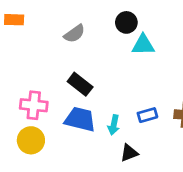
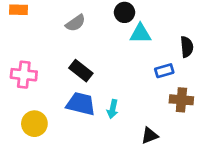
pink cross: (34, 105) -> (24, 75), moved
blue rectangle: (147, 115) -> (164, 71), moved
black triangle: (129, 153) -> (150, 136), moved

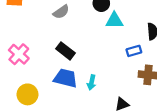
pink cross: (24, 75) -> (19, 54), turned 36

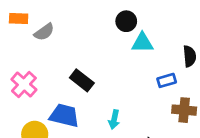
gray semicircle: (61, 12) -> (44, 32), moved
blue trapezoid: (65, 78) -> (64, 115), moved

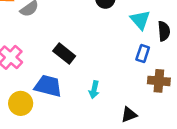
cyan triangle: (142, 43) -> (140, 20), moved, turned 50
blue rectangle: (167, 80) -> (143, 54), turned -56

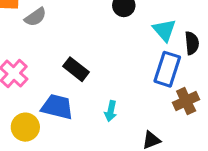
blue rectangle: (143, 54) -> (167, 69), size x1.6
brown cross: (159, 81) -> (186, 101), turned -30

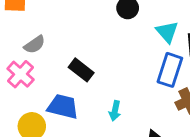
gray semicircle: (35, 17) -> (35, 45), moved

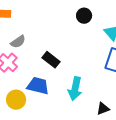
cyan arrow: (115, 111) -> (75, 89), size x1.6

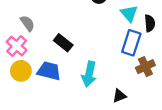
gray semicircle: (18, 42) -> (27, 23), turned -91
yellow circle: (16, 100) -> (21, 71), moved

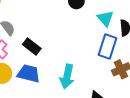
black rectangle: (63, 43) -> (32, 46), moved

